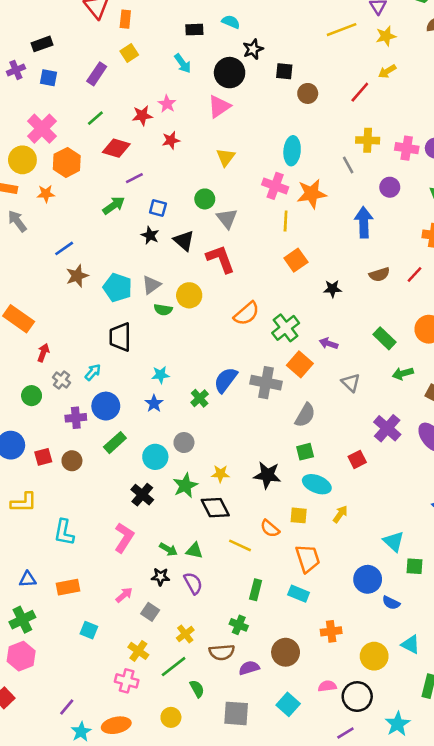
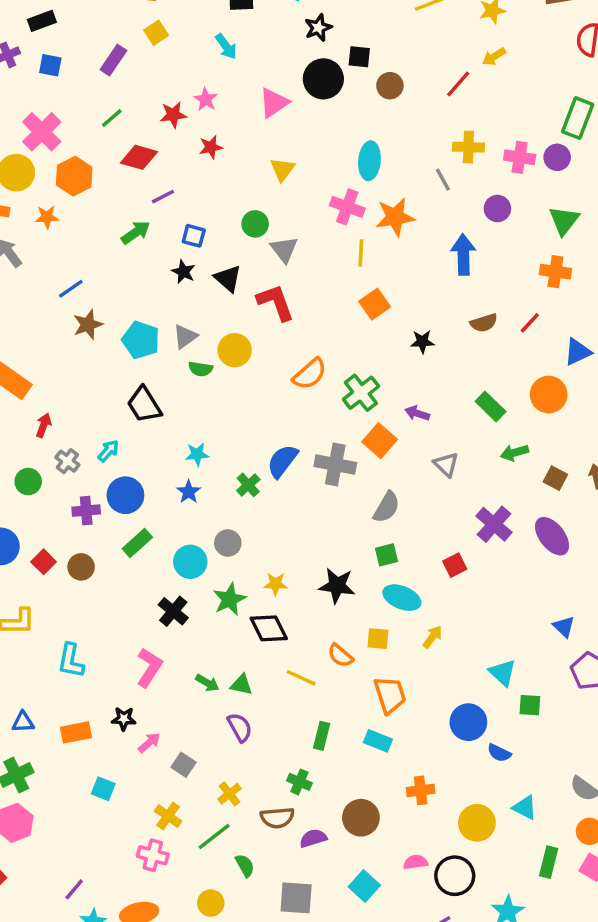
black circle: (230, 73) -> (323, 79), moved
black trapezoid: (120, 337) -> (144, 405), turned -32
red square: (43, 457) -> (44, 562), turned -30
black star: (161, 577) -> (124, 719), moved

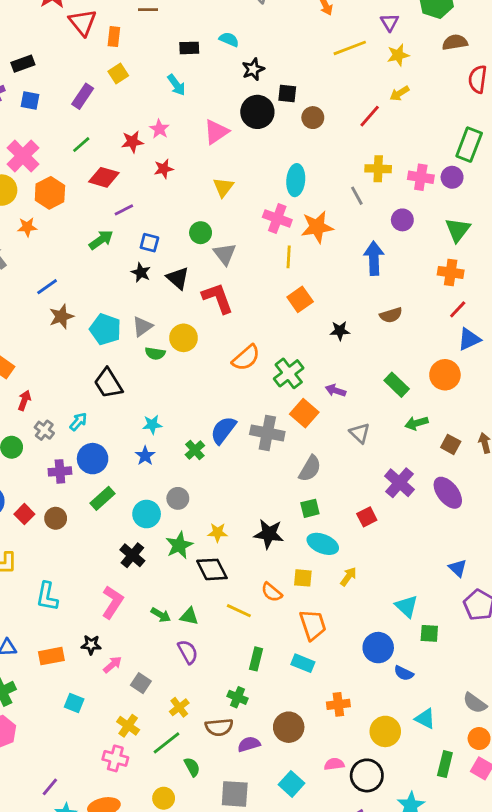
red line: (530, 323) -> (458, 309), moved

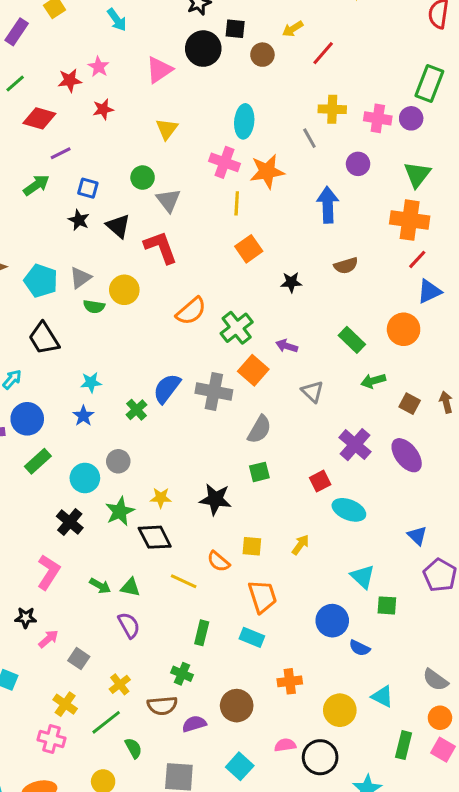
yellow arrow: (399, 93) -> (293, 29), moved
orange cross: (451, 272) -> (410, 220), size x1.4
cyan ellipse: (323, 544) -> (349, 510), moved

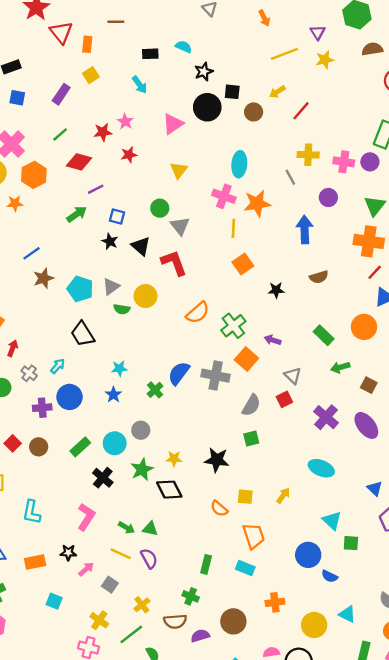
green rectangle: (38, 461) -> (80, 447), moved
red square: (320, 481) -> (284, 399), moved
yellow line: (184, 581) -> (121, 554), moved

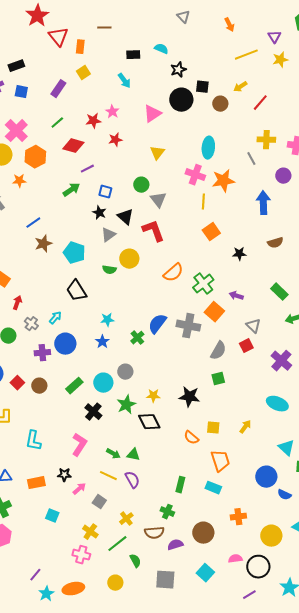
gray triangle: (111, 287) -> (108, 235), moved

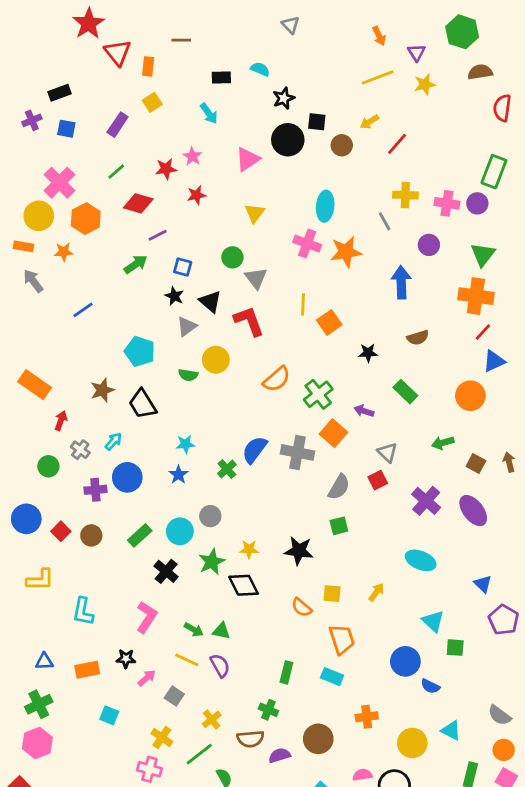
orange arrow: (229, 25) -> (379, 36), moved
yellow line: (203, 202) -> (303, 304), moved
brown star: (43, 244) -> (102, 390), moved
green rectangle: (279, 292) -> (405, 392), moved

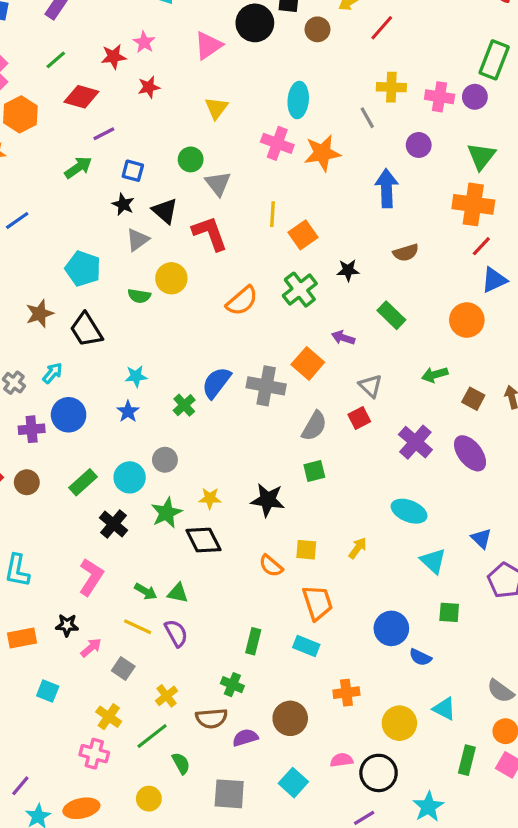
green cross: (318, 394) -> (300, 290), moved
cyan triangle: (433, 621) -> (433, 561), moved

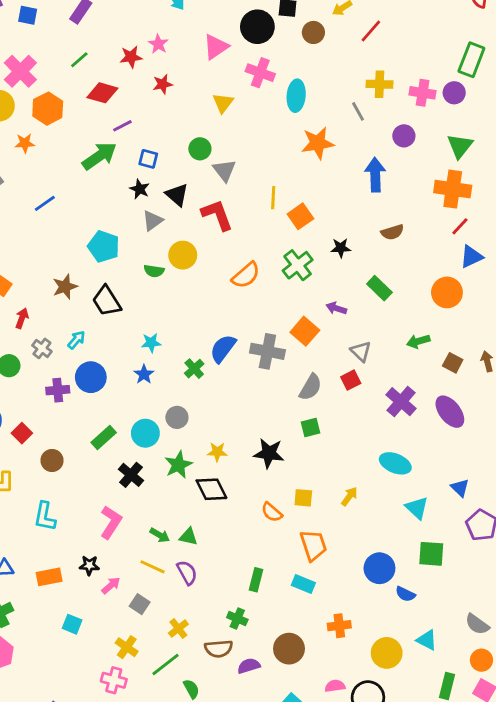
pink cross: (277, 143) -> (260, 73), moved
green arrow: (78, 167) -> (99, 156), size x1.4
brown circle: (27, 482) -> (52, 460), moved
green square: (449, 612) -> (431, 554), size x1.4

